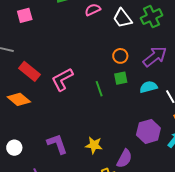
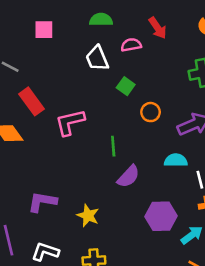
white trapezoid: (122, 18) -> (97, 58), moved
green square: (121, 78) -> (126, 86), moved, turned 32
purple L-shape: (57, 144) -> (42, 202), turned -75
purple semicircle: (124, 159) -> (128, 176), moved

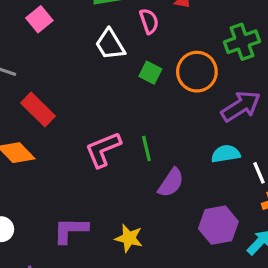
pink square: (44, 30) -> (39, 19), turned -30
pink semicircle: (131, 45) -> (149, 21), turned 90
orange circle: (151, 112) -> (197, 72), moved, size x1.6
pink L-shape: (70, 122) -> (103, 149), moved

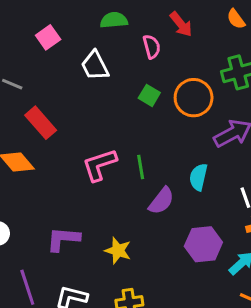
white trapezoid: (110, 44) -> (95, 66), moved
cyan semicircle: (226, 154) -> (198, 177), moved, turned -72

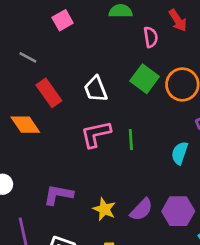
white trapezoid: (95, 66) -> (96, 89), moved
green square: (149, 95) -> (145, 79), size x1.5
purple semicircle: (161, 201) -> (141, 210), moved

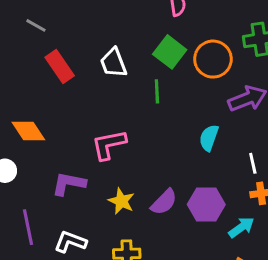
orange diamond: (25, 125) -> (28, 131), moved
pink L-shape: (96, 134) -> (109, 145), moved
green line: (131, 139) -> (157, 91), moved

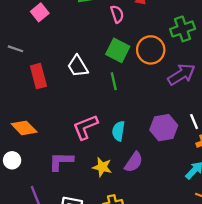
red rectangle: (60, 67) -> (38, 76), turned 30
cyan semicircle: (209, 138) -> (118, 131), moved
purple hexagon: (206, 205) -> (164, 128), moved

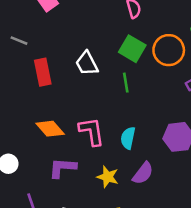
pink L-shape: (85, 127) -> (92, 131), turned 100
orange diamond: (24, 128) -> (50, 129), moved

